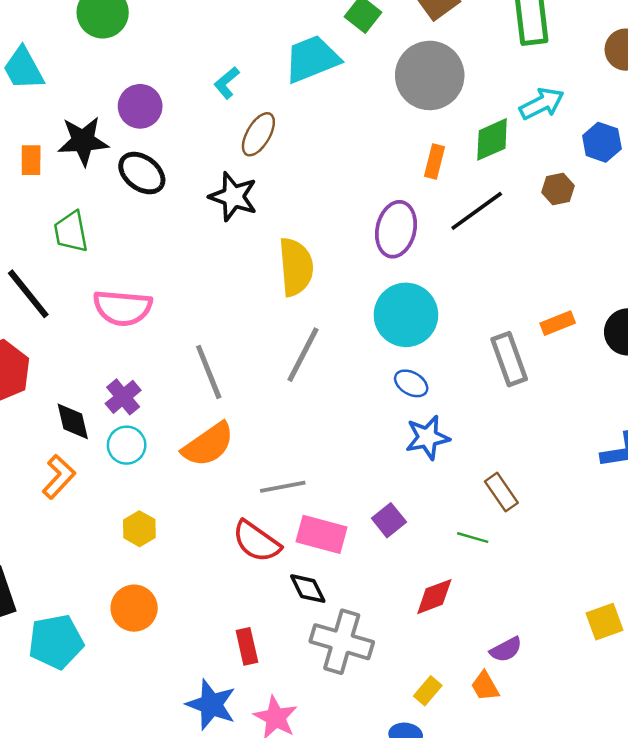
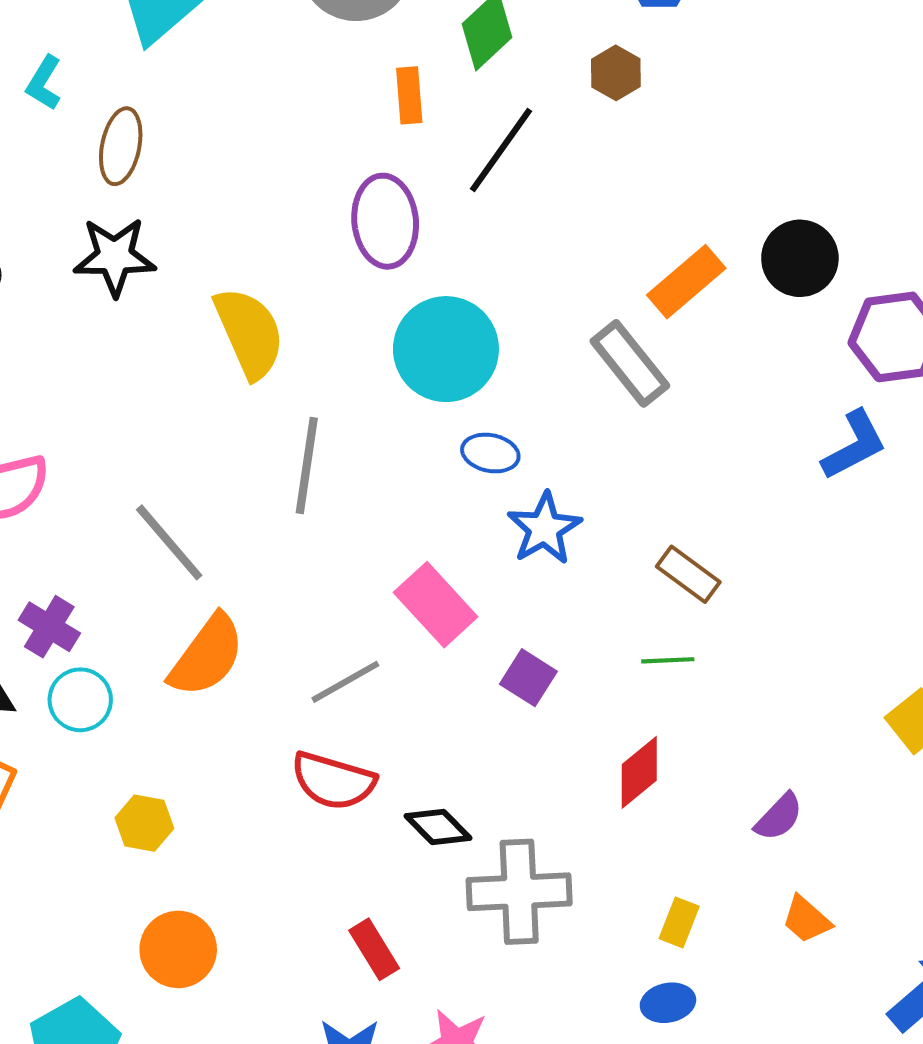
orange rectangle: (558, 323) -> (686, 282), size x1.4
pink rectangle: (322, 534) -> (436, 605), moved, turned 51
orange trapezoid: (485, 686) -> (807, 919), moved

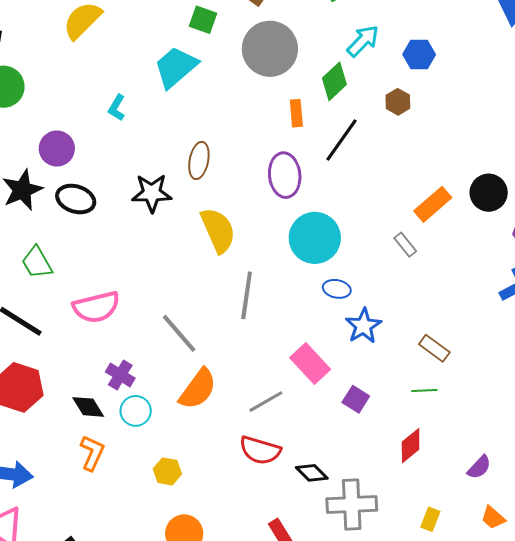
brown ellipse: (121, 146) -> (199, 160), moved
gray rectangle: (630, 363) -> (405, 245), size x0.6

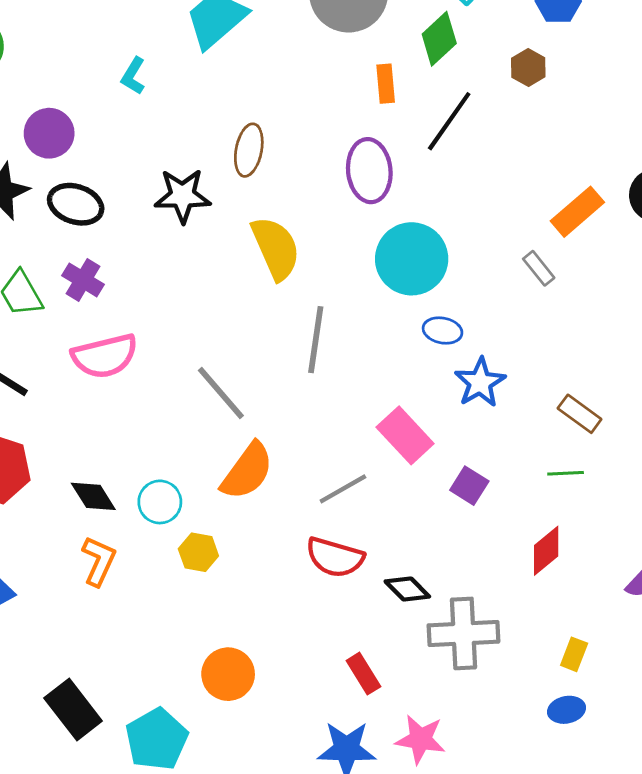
purple cross: (120, 375) -> (83, 280), moved
yellow hexagon: (167, 471) -> (198, 552), moved

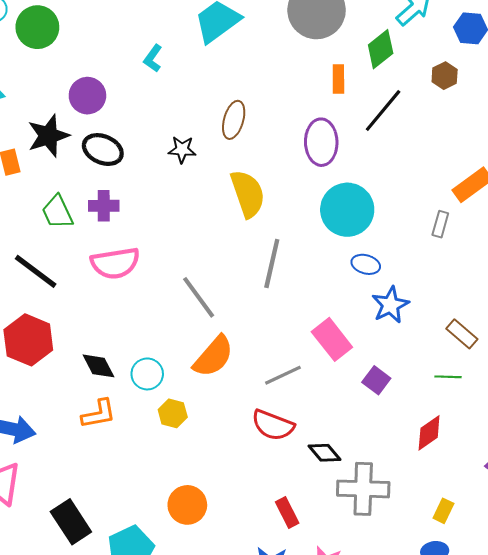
black star: (183, 196) -> (182, 150), size x0.7
gray rectangle: (539, 268) -> (440, 224), turned 50
purple cross: (83, 280) -> (104, 206), turned -36
orange L-shape: (99, 561) -> (99, 414), turned 51

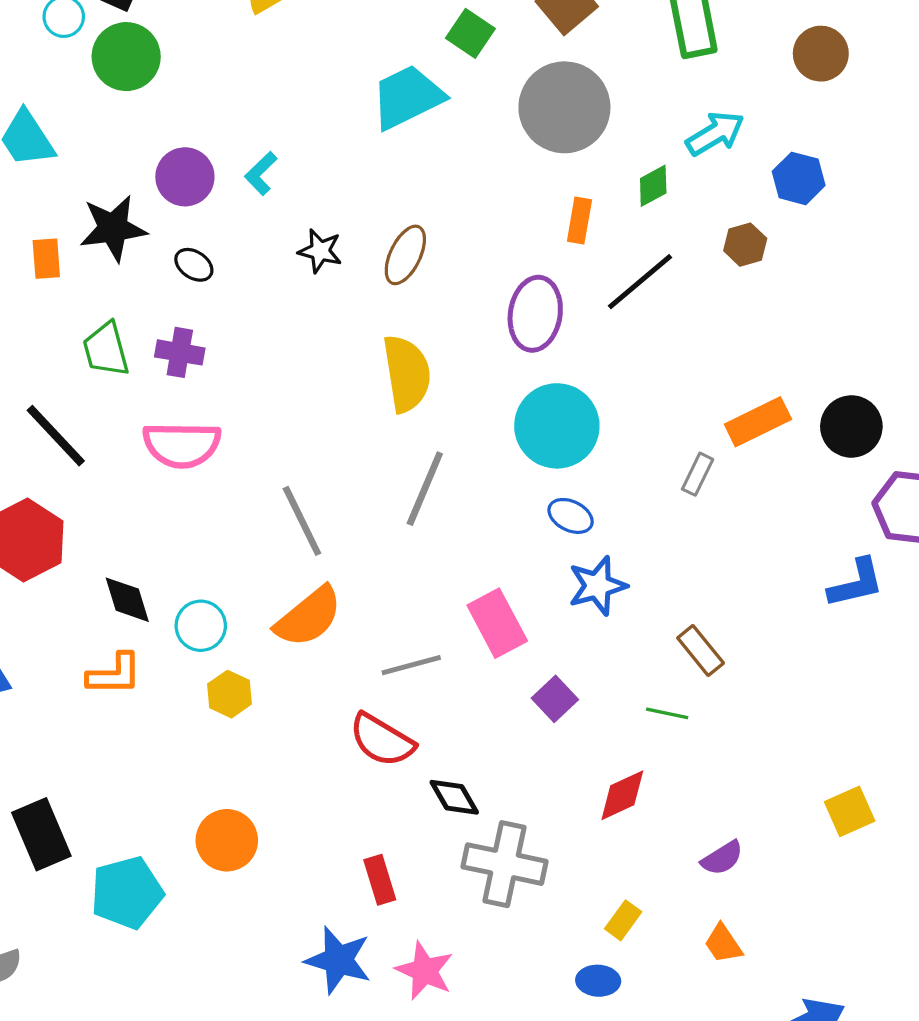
green diamond: (381, 49) -> (653, 186), size x0.7
cyan L-shape: (153, 58) -> (261, 173), moved
black ellipse: (103, 150) -> (194, 265), size x0.6
black star: (182, 150) -> (320, 251), moved

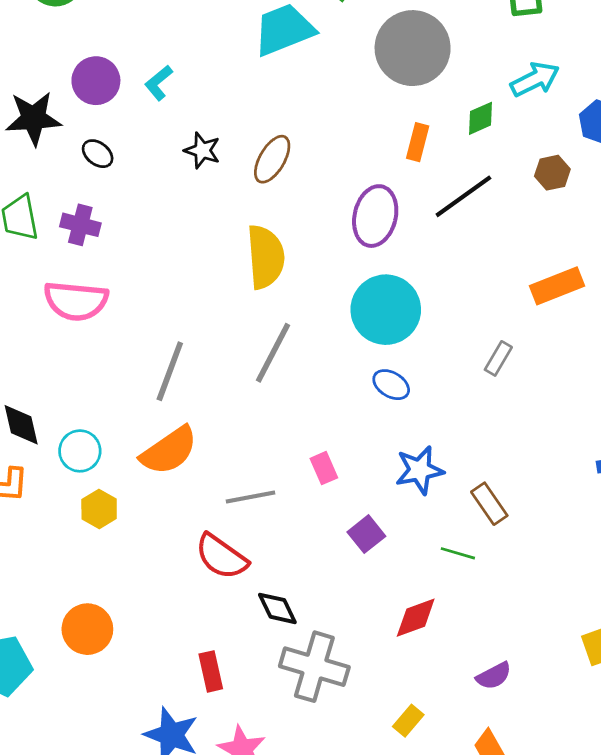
orange rectangle: (758, 422) -> (557, 286), moved
gray line: (302, 521) -> (170, 371), turned 42
blue star: (597, 586) -> (419, 470), moved
pink rectangle: (497, 623) -> (324, 468), size x0.6

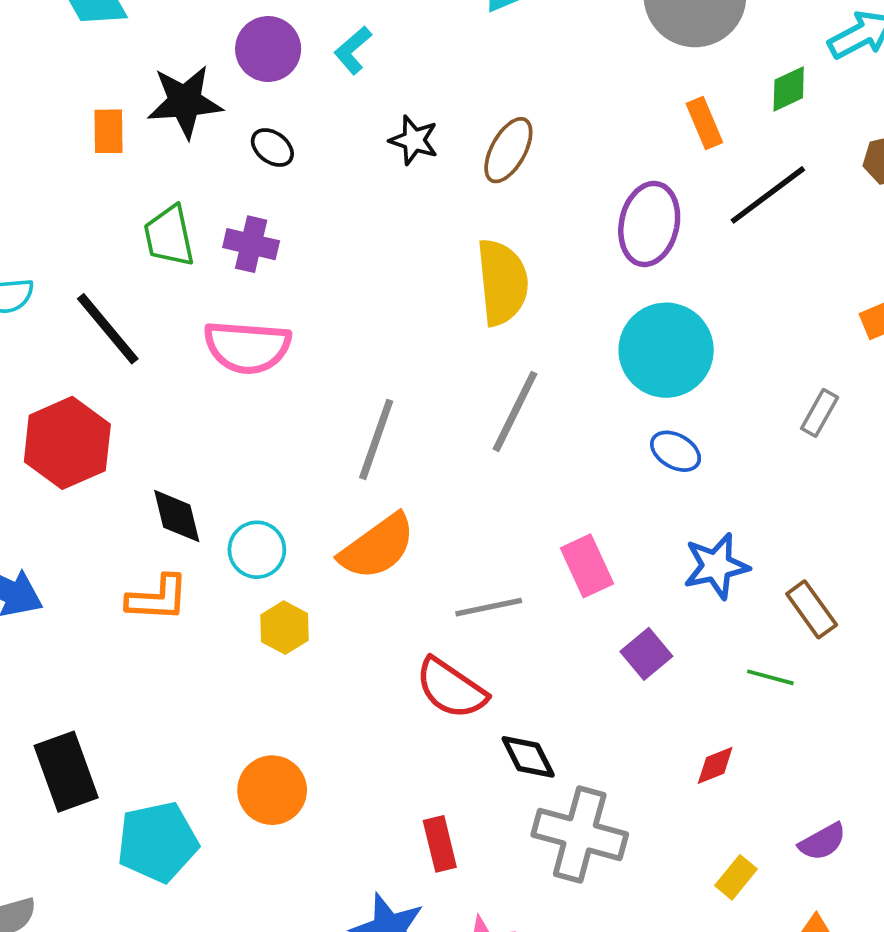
orange rectangle: (418, 142) -> (704, 123), turned -36
pink rectangle: (324, 468) -> (587, 566), size x1.4
red diamond: (416, 618) -> (715, 765), size x0.7
yellow rectangle: (408, 721) -> (736, 877), moved

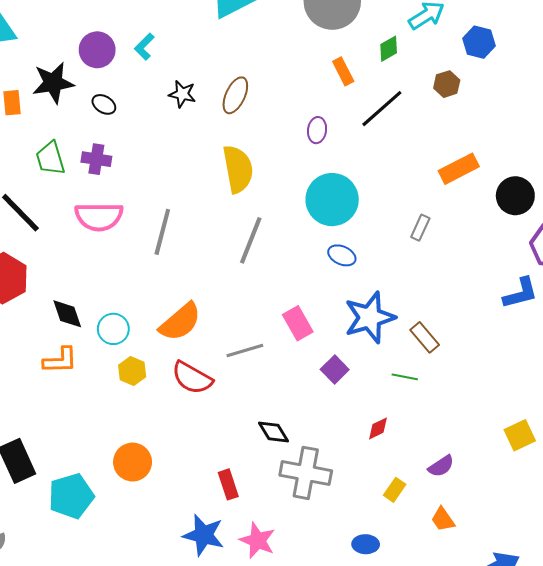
purple ellipse: (649, 224) -> (317, 130), size x0.6
gray line: (376, 439) -> (162, 232), moved
blue star: (716, 566) -> (370, 317), size x1.4
red semicircle: (451, 689) -> (192, 378), moved

